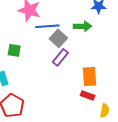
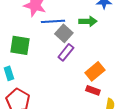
green square: (14, 50) -> (20, 45), size x1.5
orange rectangle: (90, 76) -> (95, 71), turned 54

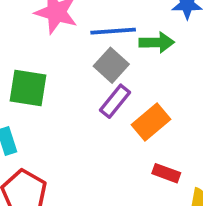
blue line: (53, 21) -> (113, 31), moved
orange rectangle: (95, 71) -> (151, 122), moved

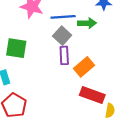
purple rectangle: (115, 101) -> (64, 55), turned -42
red rectangle: (166, 173) -> (92, 95), size x1.6

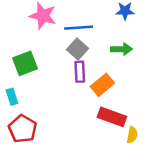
green arrow: (87, 23) -> (121, 49), moved
green square: (16, 48) -> (25, 63), turned -30

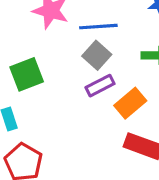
purple rectangle: (80, 72) -> (100, 86), turned 66

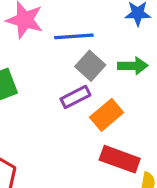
gray square: (97, 55) -> (90, 66), moved

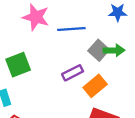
gray square: (90, 66) -> (99, 50), moved

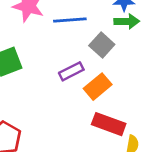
green arrow: (114, 50) -> (127, 21), moved

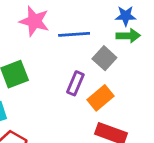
purple rectangle: (71, 71) -> (75, 83), turned -40

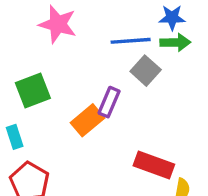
blue line: (74, 34) -> (131, 41), moved
orange rectangle: (100, 98) -> (88, 120), moved

